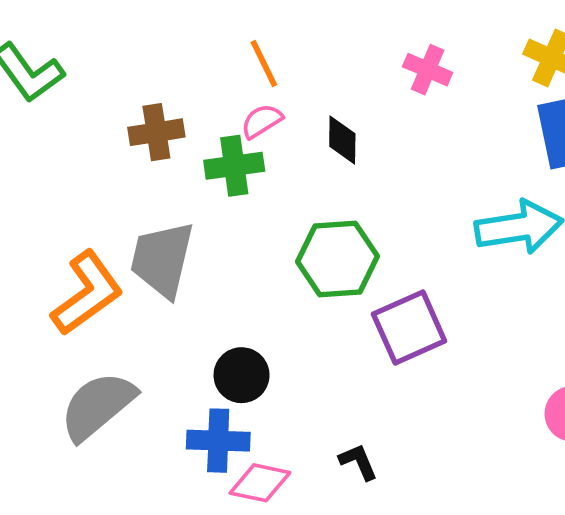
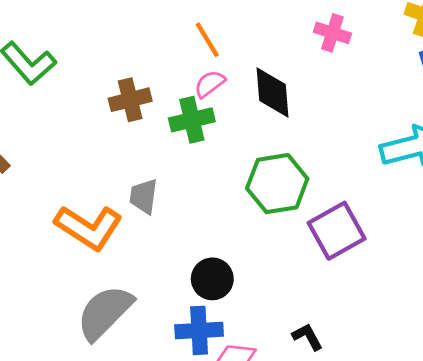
black diamond: (342, 140) -> (272, 92), size x1.4
gray trapezoid: (162, 259) -> (144, 196), size x0.6
orange L-shape: (87, 293) -> (89, 227), turned 74

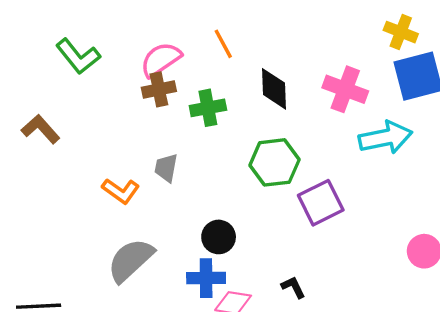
pink cross: (332, 33) -> (345, 89), moved, size x1.5
pink semicircle: (210, 84) -> (161, 60), moved, size x1.6
orange L-shape: (89, 227) -> (121, 191), size x0.7

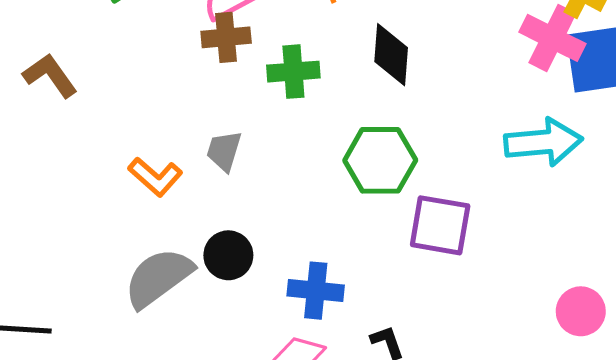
pink cross: (345, 89) -> (552, 38), moved
purple square: (321, 203) -> (440, 225), turned 30
black circle: (219, 237) -> (228, 255), moved
blue cross: (206, 278) -> (316, 291), moved

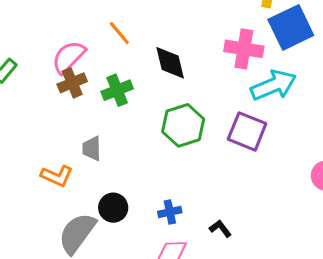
pink cross: (552, 38) -> (244, 49), moved
purple square: (440, 225) -> (247, 131), moved, turned 30
blue cross: (316, 291) -> (170, 212), size x0.7

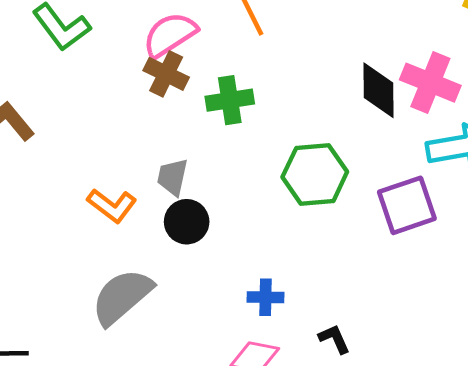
black diamond: (170, 63) -> (378, 90), moved
brown cross: (72, 83) -> (166, 74), turned 36
purple square: (247, 131) -> (407, 205), turned 36
black circle: (113, 208) -> (187, 222), moved

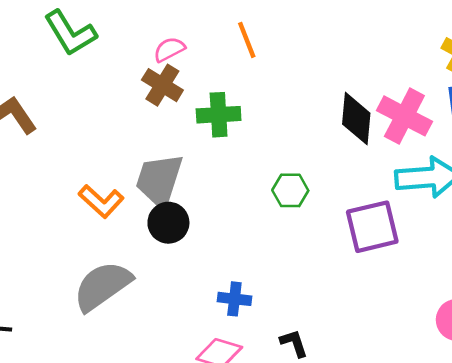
pink semicircle: (170, 35) -> (169, 49), size x0.6
green hexagon: (315, 174) -> (290, 190), size x0.6
gray trapezoid: (172, 177) -> (159, 180), size x1.6

